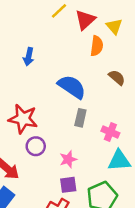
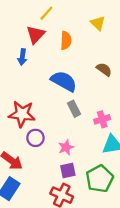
red triangle: (85, 20) -> (36, 35), moved
orange semicircle: (97, 46) -> (66, 40), moved
gray rectangle: (80, 118) -> (74, 109), turned -35
pink cross: (110, 132) -> (102, 119), turned -35

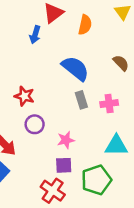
red star: (22, 114) -> (24, 96), size x0.7
pink cross: (102, 119) -> (109, 104), moved

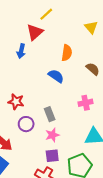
orange semicircle: (85, 25) -> (67, 53), moved
blue semicircle: (75, 68) -> (56, 76), size x0.7
gray rectangle: (81, 100) -> (50, 114), moved

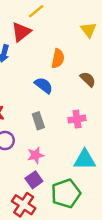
gray rectangle: (50, 114) -> (38, 121), moved
purple square: (52, 156) -> (34, 180), turned -32

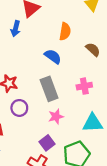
gray rectangle: (38, 121) -> (49, 89), size x1.5
pink star: (36, 155) -> (56, 117), moved

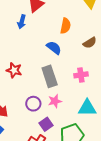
brown semicircle: (93, 50) -> (90, 43), turned 104
purple circle: (19, 108) -> (33, 104), moved

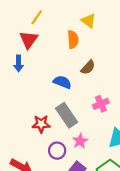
orange semicircle: (66, 26) -> (73, 40), moved
brown semicircle: (90, 43) -> (88, 67), moved
red star: (14, 70) -> (41, 124), moved

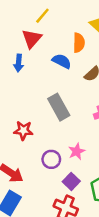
blue semicircle: (62, 82) -> (62, 61), moved
gray rectangle: (67, 115) -> (59, 107), moved
red star: (41, 124) -> (23, 130), moved

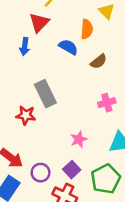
gray rectangle: (59, 107) -> (45, 94), moved
purple circle: (51, 159) -> (41, 173), moved

